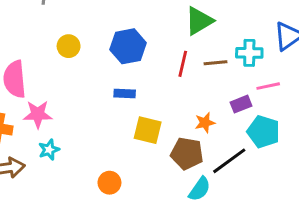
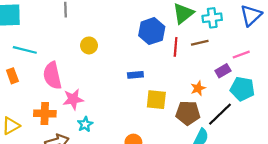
blue hexagon: (128, 46) -> (152, 31), moved
cyan cross: (249, 53) -> (212, 18), moved

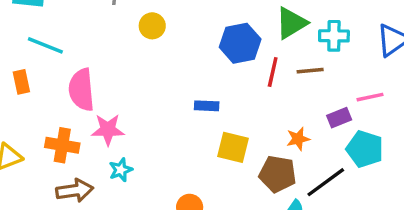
yellow circle: (89, 45) -> (152, 26), moved

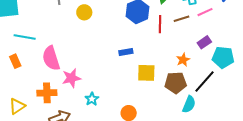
pink line: (370, 97) -> (205, 12), moved
cyan star: (121, 170) -> (92, 99), moved

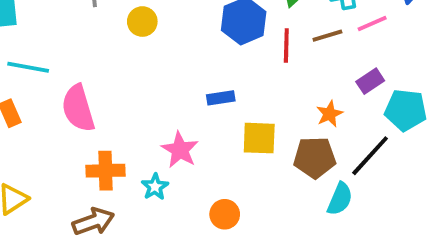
pink star: (71, 78) -> (180, 150), moved, turned -30
orange cross: (47, 93) -> (105, 171), moved

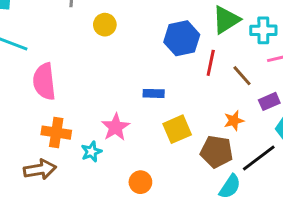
brown line: (327, 36) -> (242, 76), moved, turned 55
yellow square: (259, 138) -> (177, 129), turned -36

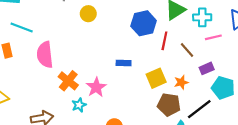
yellow square: (177, 129) -> (156, 78), moved
orange cross: (56, 133) -> (68, 81), moved, turned 30

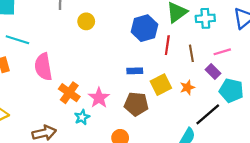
pink line: (213, 37) -> (222, 52), moved
brown line: (187, 50) -> (191, 53), turned 35
blue rectangle: (124, 63) -> (135, 71), moved
purple rectangle: (207, 68) -> (213, 71), turned 72
brown pentagon: (169, 105) -> (136, 104), moved

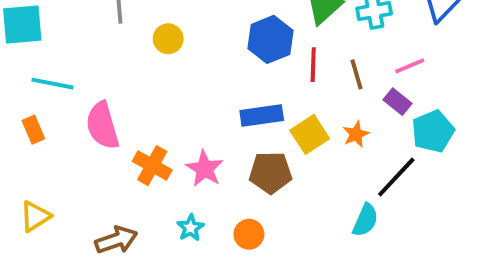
blue rectangle: (135, 71) -> (262, 115), size x1.5
cyan pentagon: (231, 91) -> (433, 131), turned -30
cyan star: (82, 117) -> (190, 228), moved

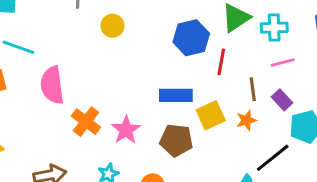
pink line: (410, 66) -> (283, 62), moved
brown line: (356, 74) -> (253, 89), moved

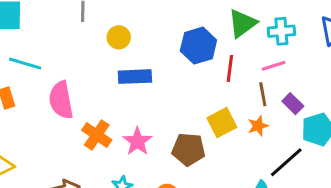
pink line: (283, 62) -> (274, 66), moved
blue rectangle: (176, 95) -> (135, 77), moved

